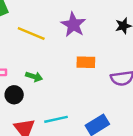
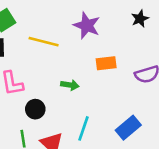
green arrow: (34, 77) -> (70, 85), moved
cyan line: (56, 119) -> (83, 128), turned -50

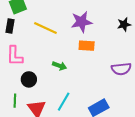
purple star: (87, 26) -> (81, 22), turned 30
orange rectangle: (106, 63) -> (87, 46), moved

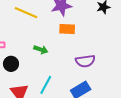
purple semicircle: (121, 69) -> (85, 61), moved

